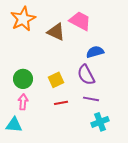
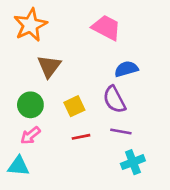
brown triangle: (56, 32) -> (49, 66), moved, turned 42
pink arrow: (23, 102) -> (30, 135), turned -133

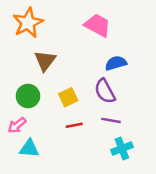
pink arrow: (30, 135) -> (17, 125), moved
cyan triangle: (18, 166) -> (29, 148), moved

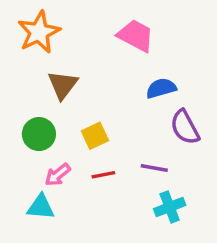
purple semicircle: (105, 91) -> (185, 127), moved
pink arrow: (17, 125) -> (58, 175), moved

